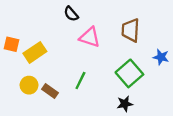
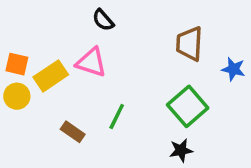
pink triangle: (90, 37) -> (91, 62), moved
blue star: (161, 57) -> (233, 69), moved
yellow circle: (29, 85) -> (17, 96), moved

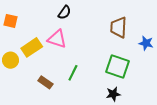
black semicircle: (103, 20) -> (65, 12), turned -104
orange square: (17, 64) -> (10, 21), moved
green square: (188, 106) -> (117, 66), turned -30

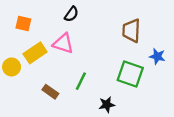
orange square: (10, 21) -> (23, 23), moved
blue star: (146, 43) -> (157, 56), moved
black star: (113, 94) -> (107, 105), moved

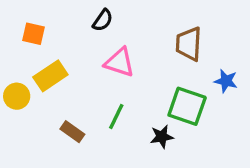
pink triangle: (63, 43) -> (120, 62), moved
black star: (107, 105) -> (162, 137), moved

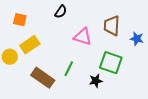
pink triangle: (120, 62) -> (83, 37), moved
blue star: (226, 81) -> (137, 39), moved
brown rectangle: (72, 132) -> (43, 78), size x1.6

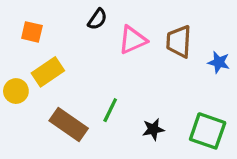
pink triangle: (83, 37) -> (133, 40), moved, turned -42
green square: (111, 63) -> (208, 131), moved

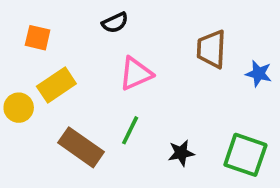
black semicircle: (97, 19) -> (115, 23), turned 30
pink triangle: (133, 40) -> (136, 74), moved

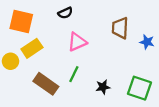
orange square: (38, 38) -> (21, 21), size x1.6

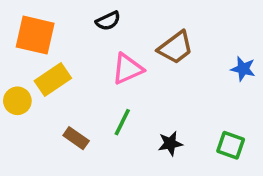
brown trapezoid: (120, 28) -> (176, 48), moved, turned -130
brown rectangle: (46, 84) -> (76, 138), size x0.6
green square: (139, 88) -> (231, 145), size x0.7

